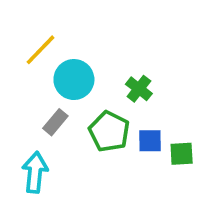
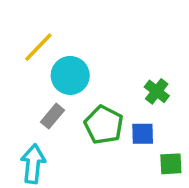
green cross: (139, 89) -> (157, 91), moved
green square: (182, 154) -> (171, 164), moved

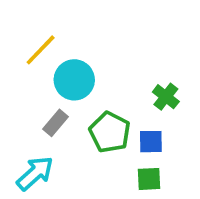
cyan arrow: (33, 164) -> (35, 173), turned 42
green square: (171, 164) -> (149, 179), moved

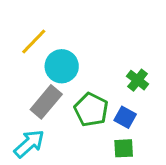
gray rectangle: (56, 123) -> (46, 102), size x1.5
blue square: (151, 142) -> (125, 117), turned 30

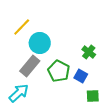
green square: (124, 148) -> (93, 96), moved

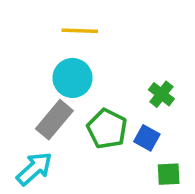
yellow line: (22, 27) -> (80, 31), moved, turned 48

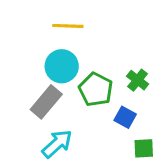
green pentagon: (107, 129) -> (96, 89), moved
cyan arrow: (34, 169) -> (57, 144), moved

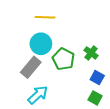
blue square: (125, 117) -> (97, 78), moved
green square: (144, 148) -> (95, 98), turned 32

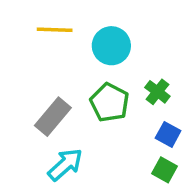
yellow line: (45, 17) -> (55, 30), moved
cyan circle: (41, 44) -> (111, 46), moved

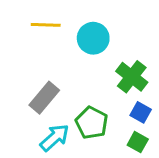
green cross: (157, 92) -> (132, 77), size x1.5
green pentagon: (110, 102) -> (92, 123), moved

